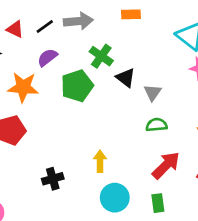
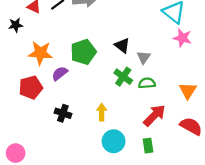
green cross: (101, 56) -> (123, 77), moved
purple semicircle: (47, 57) -> (60, 73), moved
black cross: (53, 179) -> (63, 113), moved, turned 35

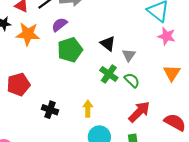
orange star: (40, 53) -> (28, 34), moved
purple semicircle: (60, 73) -> (59, 25), moved
green semicircle: (147, 83) -> (132, 80), turned 49
orange triangle: (188, 91) -> (172, 73), moved

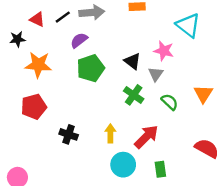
orange star: (28, 34) -> (38, 65), moved
pink star: (167, 36) -> (164, 51), moved
green semicircle: (132, 80) -> (170, 102), moved
red arrow: (139, 112) -> (146, 137), moved

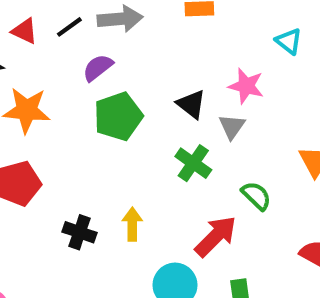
cyan triangle: (188, 25) -> (289, 41), size x0.6
green semicircle: (170, 102) -> (256, 196), moved
yellow arrow: (110, 133) -> (132, 224), moved

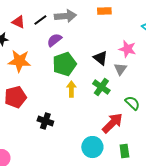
yellow arrow: (132, 224) -> (71, 89), moved

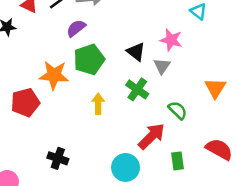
orange star: (19, 61) -> (54, 75), moved
yellow arrow: (71, 89) -> (98, 104), moved
black cross: (45, 121) -> (58, 158), moved
green rectangle: (124, 151) -> (178, 161), moved

